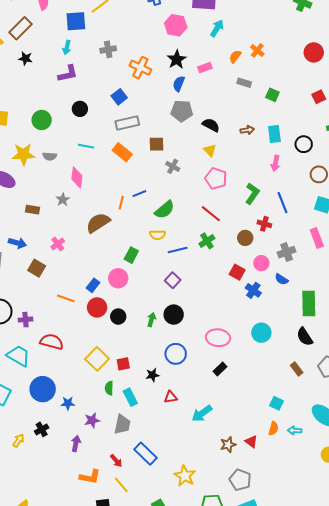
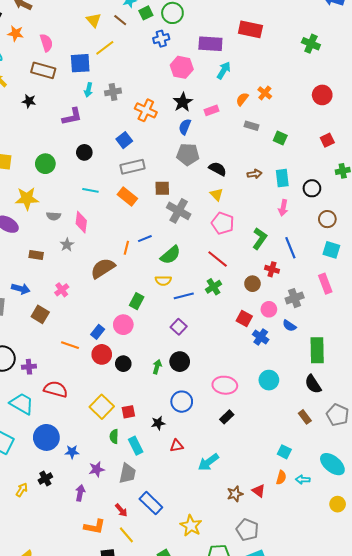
brown rectangle: (20, 28) -> (43, 70), moved, turned 60
cyan arrow: (67, 47) -> (88, 90), moved
gray semicircle: (50, 156) -> (54, 216), moved
gray cross: (173, 166) -> (179, 211), size x1.6

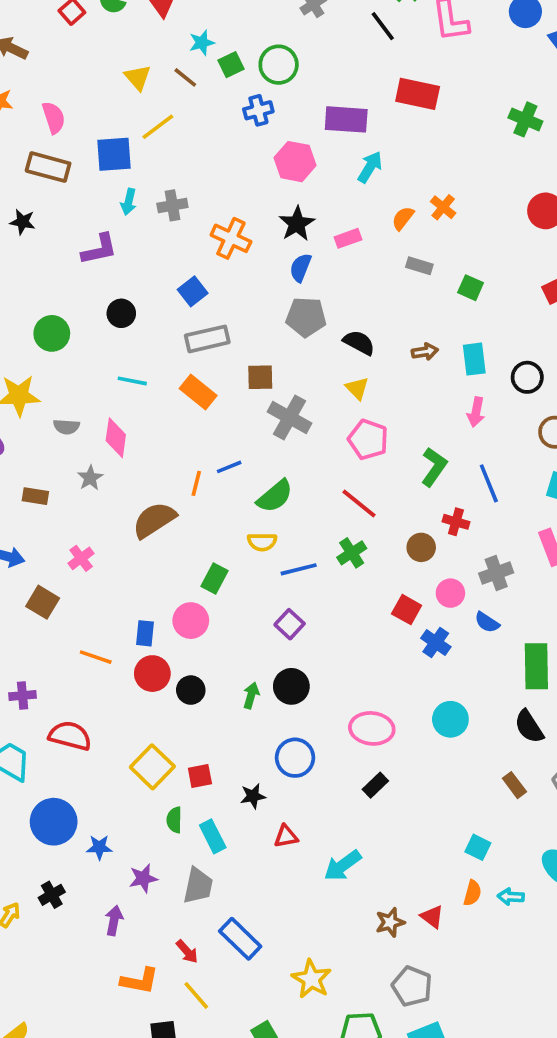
blue rectangle: (98, 332) -> (145, 633), turned -32

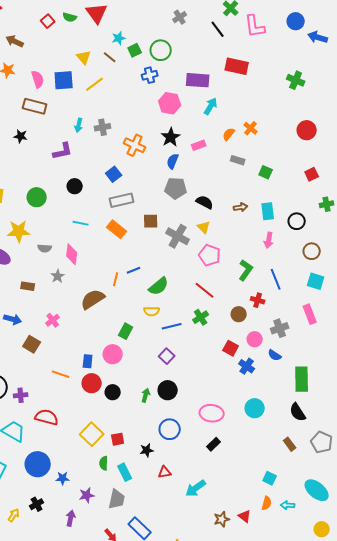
blue square: (114, 154) -> (64, 80), moved
gray cross: (290, 418) -> (178, 236), moved

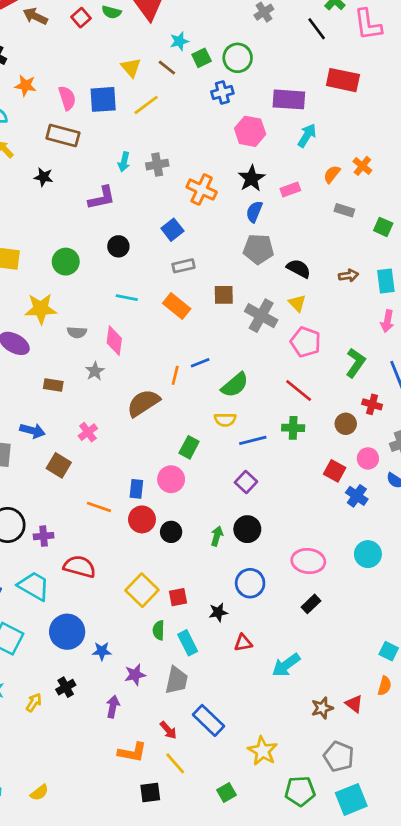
brown arrow: (15, 41) -> (35, 16), moved
gray rectangle: (122, 200) -> (184, 266), size x0.7
green cross: (201, 317) -> (293, 428), turned 35

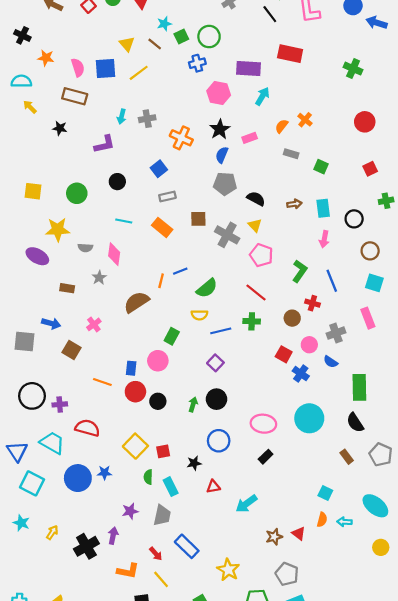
cyan circle: (368, 554) -> (309, 418), size x1.4
blue star: (102, 651) -> (105, 473), moved
black cross: (66, 687) -> (86, 546), moved, size x1.6

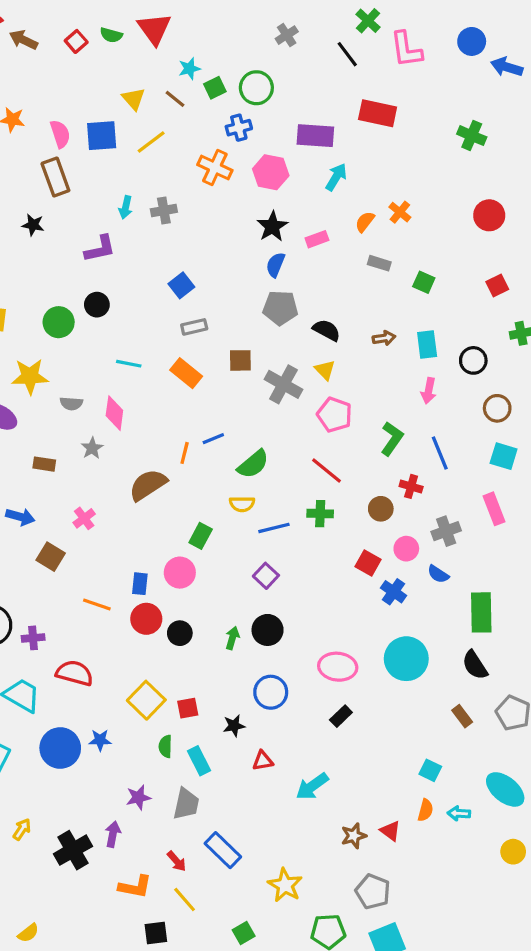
brown rectangle: (75, 96) -> (55, 177), turned 55
orange cross: (181, 138) -> (215, 167), moved
black circle: (117, 182) -> (97, 305), moved

